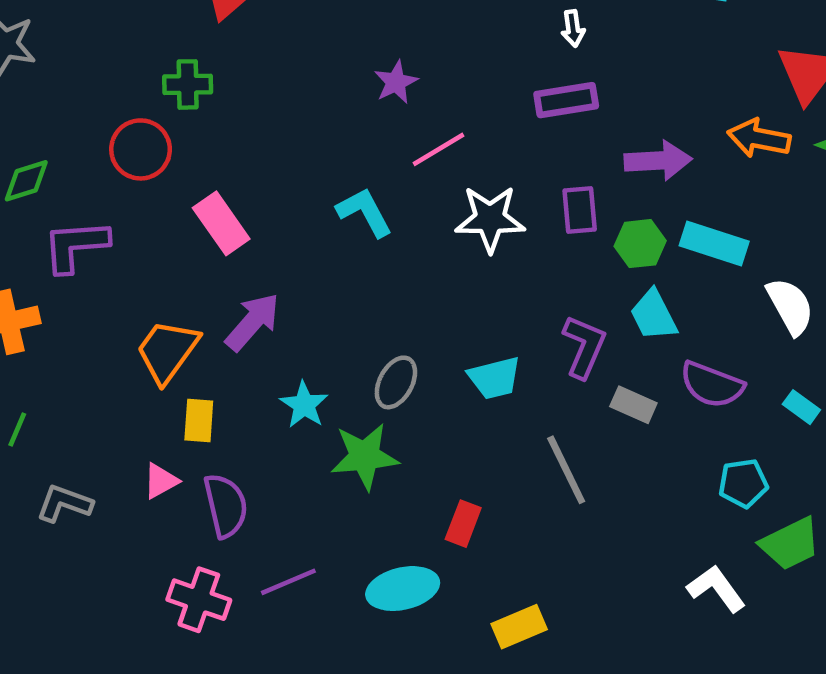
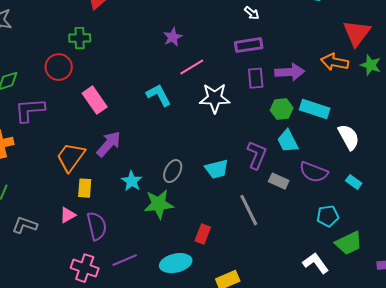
white arrow: (573, 28) -> (252, 13), turned -42
purple rectangle: (580, 210) -> (256, 78), moved

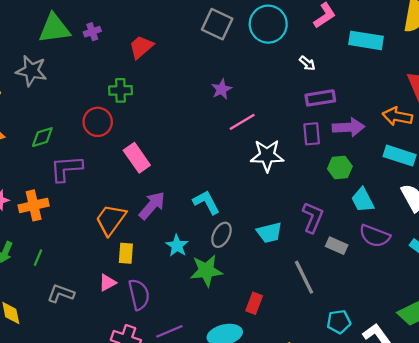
purple rectangle: (249, 45) -> (320, 98), moved
cyan L-shape: (159, 95) -> (206, 202), moved
cyan rectangle: (315, 109) -> (400, 156), moved
cyan trapezoid: (288, 141) -> (363, 200), moved
cyan pentagon: (328, 216) -> (339, 322), moved

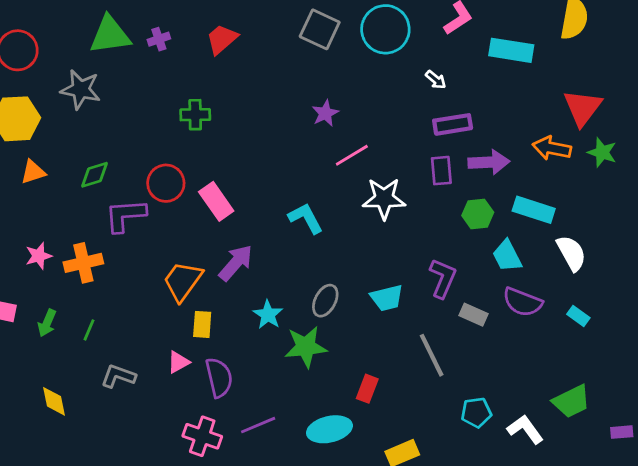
red trapezoid: (141, 47) -> (222, 39), moved
red circle: (98, 122) -> (166, 183), moved
cyan rectangle: (400, 156) -> (534, 210), moved
cyan L-shape: (206, 202) -> (306, 218), moved

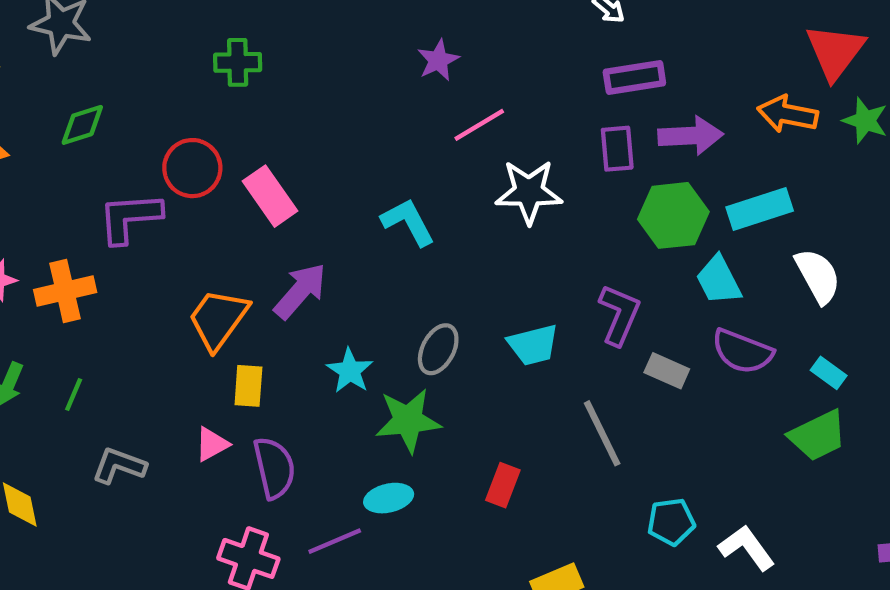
green diamond: (95, 175) -> (82, 125), moved
cyan rectangle: (534, 210) -> (760, 209), turned -36
green hexagon: (478, 214) -> (673, 215), size x1.4
green trapezoid: (571, 401) -> (818, 436), moved
cyan ellipse: (329, 429) -> (389, 498), moved, size x0.7

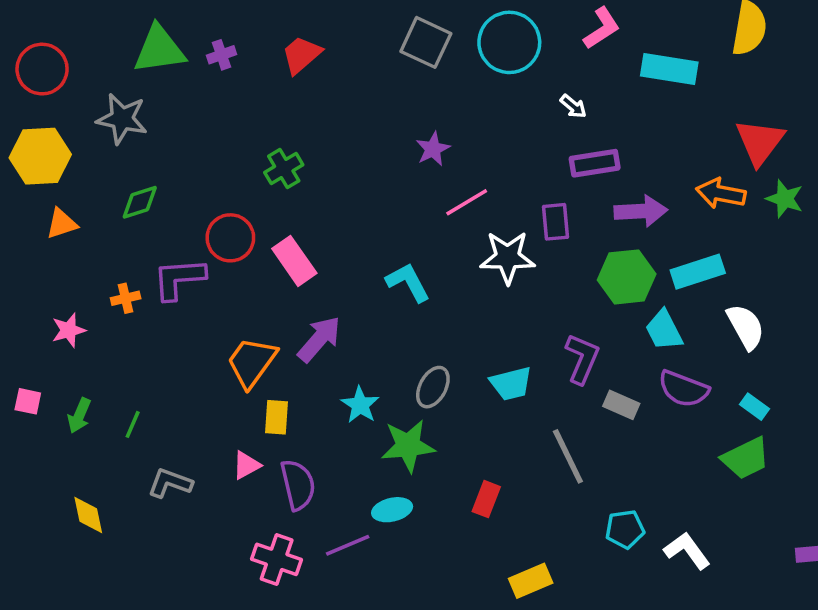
green cross: (238, 62) -> (284, 169), moved, turned -30
purple rectangle: (617, 149) -> (556, 222), moved
orange cross: (65, 291) -> (126, 298), moved, size x0.6

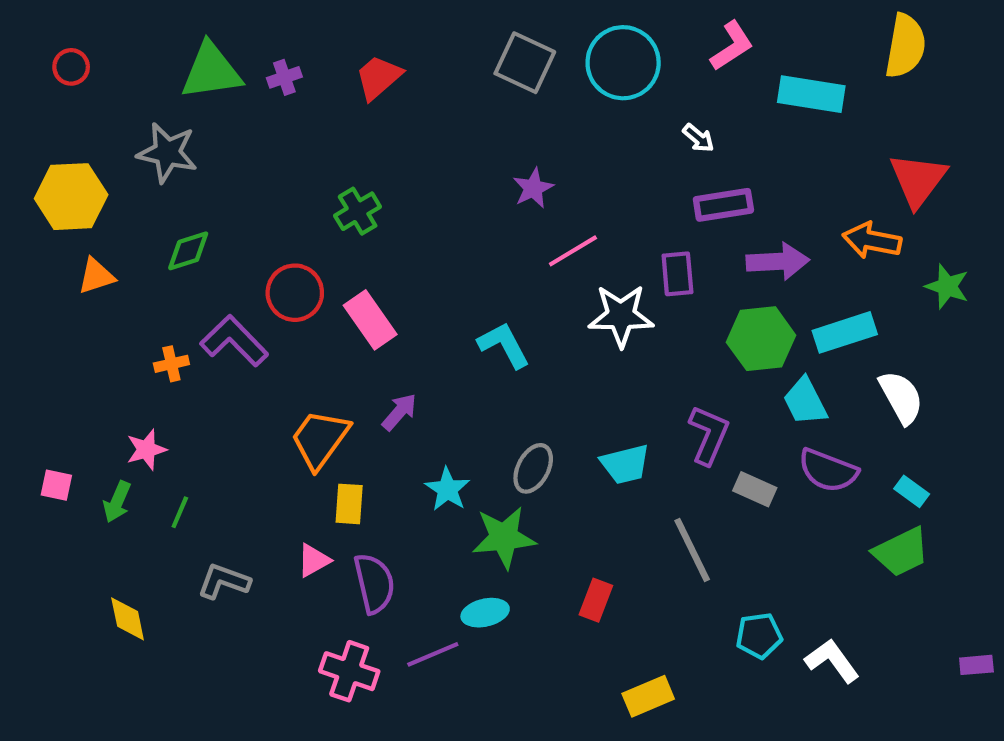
red circle: (42, 69) -> (71, 67), moved, size x0.6
green star: (785, 199) -> (947, 286), moved
purple L-shape: (179, 279) -> (234, 341), turned 50
pink star: (69, 330) -> (146, 450), moved
purple arrow: (319, 339) -> (399, 412), size x0.7

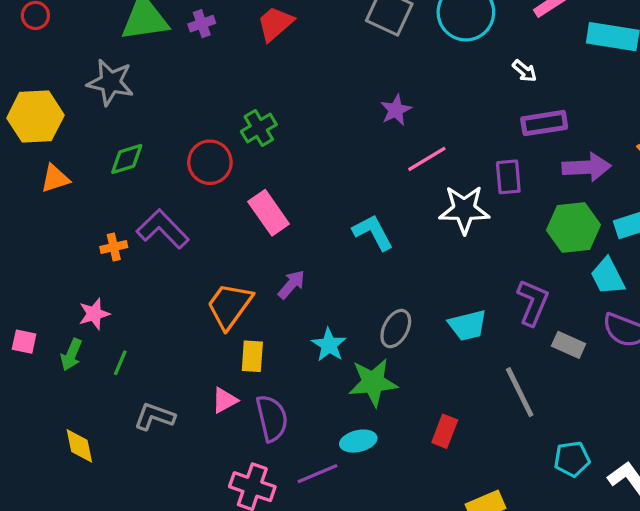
red circle: (295, 293) -> (210, 162), moved

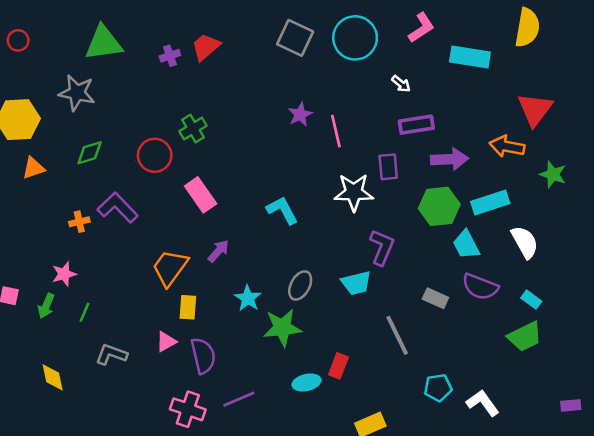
purple cross: (202, 24) -> (170, 56), moved
pink line: (427, 159) -> (336, 131), moved, turned -72
purple L-shape: (533, 302) -> (382, 247), moved
cyan ellipse: (358, 441) -> (307, 383), moved

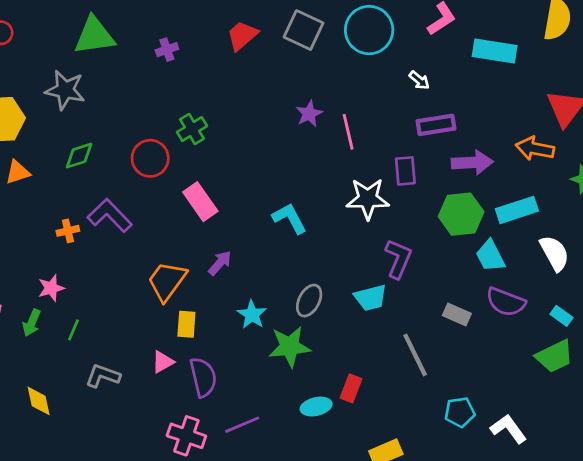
red trapezoid: (206, 47) -> (242, 36), moved

